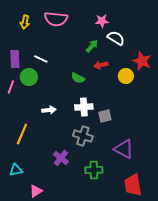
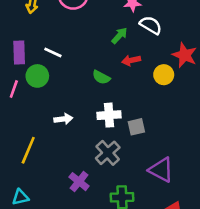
gray cross: (83, 136) -> (108, 153), turned 30

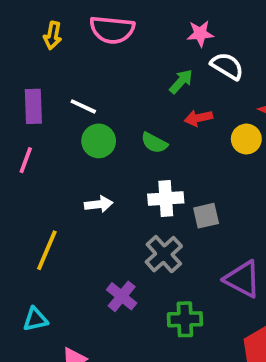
green circle: (37, 76) -> (99, 141), moved

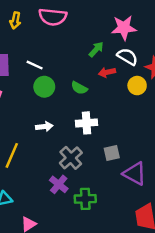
pink star: (200, 34) -> (124, 28), moved, size x1.5
white semicircle: (227, 66) -> (127, 57), moved
gray square: (206, 216) -> (112, 153), moved
gray cross: (164, 254) -> (71, 158), moved
green cross: (185, 319) -> (85, 199), moved

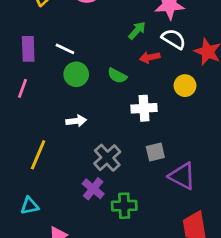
yellow circle: (137, 86) -> (185, 86), moved
white cross: (86, 123) -> (144, 108), moved

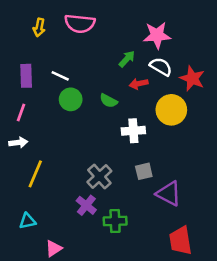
yellow circle: (185, 86) -> (171, 110), size x1.5
white arrow: (76, 121) -> (18, 143), moved

